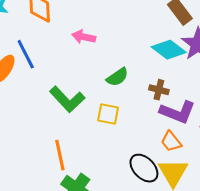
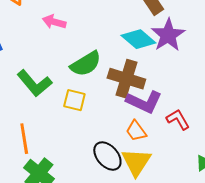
green semicircle: (117, 77) -> (86, 64), size x1.4
brown cross: (159, 90) -> (126, 79), size x1.8

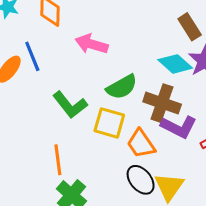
pink arrow: (54, 22) -> (92, 44), size x1.4
yellow square: (74, 100) -> (109, 123), size x1.4
orange trapezoid: (136, 131) -> (141, 144), moved, size x1.4

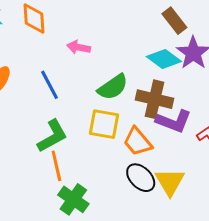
pink arrow: (92, 44) -> (79, 47), size x0.7
blue line: (32, 56) -> (50, 85), moved
green L-shape: (70, 105) -> (52, 136), moved, turned -75

